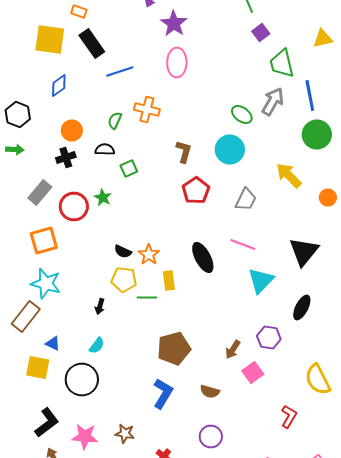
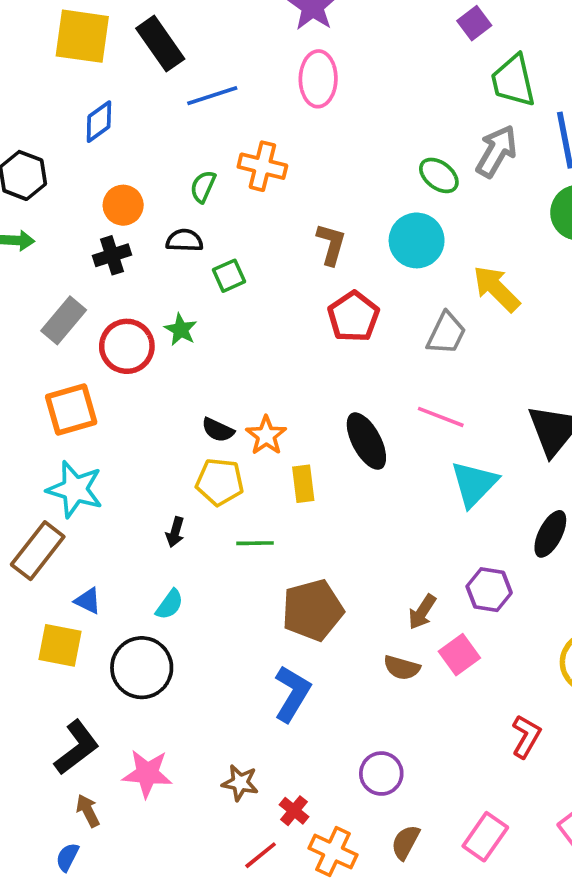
yellow arrow: (289, 176) -> (496, 289), moved
green line: (147, 298) -> (255, 543), moved
brown semicircle: (210, 392) -> (402, 668), moved
brown star: (125, 434) -> (240, 783), moved

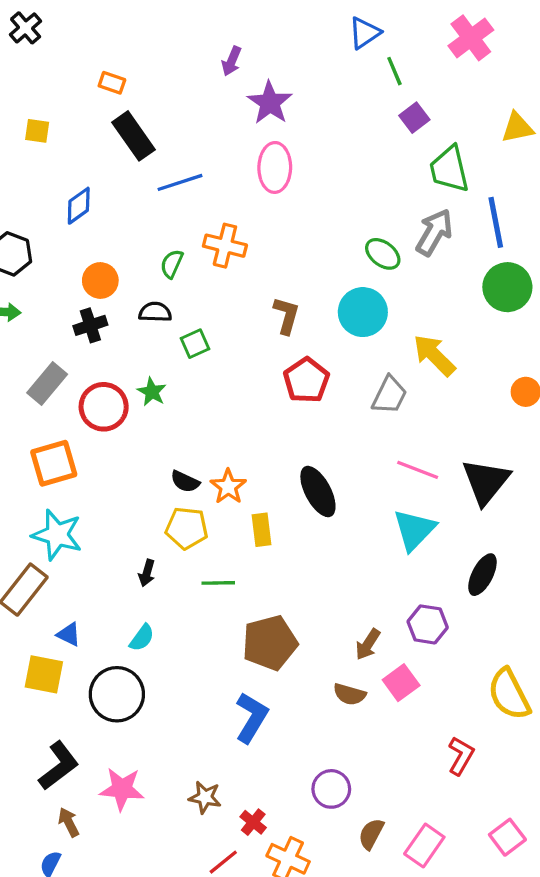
yellow square: (82, 36) -> (37, 131), moved, size x0.5
pink line: (441, 417) -> (418, 470), moved
brown semicircle: (405, 842) -> (371, 834), moved

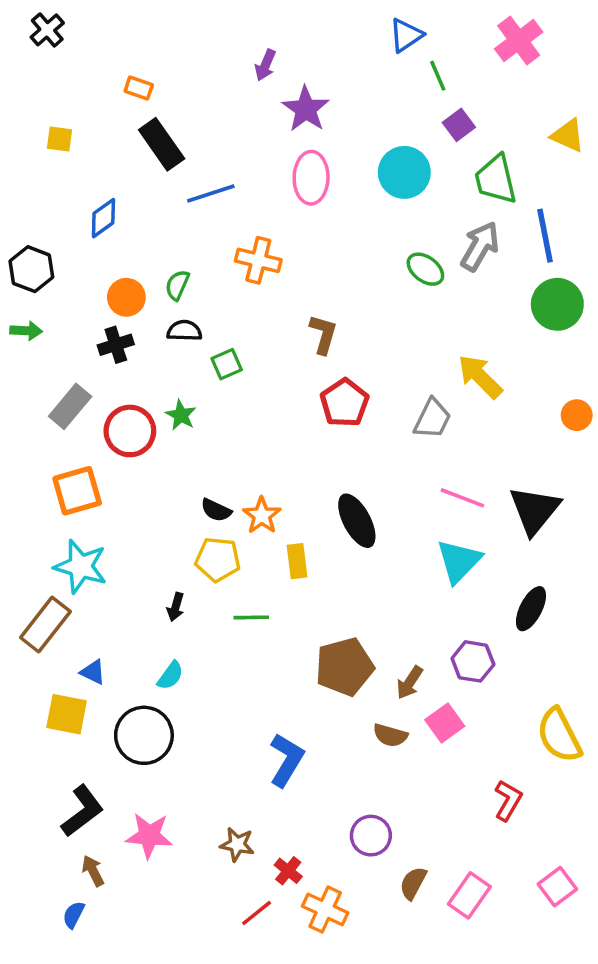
yellow triangle: (517, 128) -> (568, 135), turned 36
green semicircle: (172, 264) -> (177, 285), moved
cyan circle: (363, 312) -> (404, 172), moved
brown pentagon: (270, 643) -> (344, 667), moved

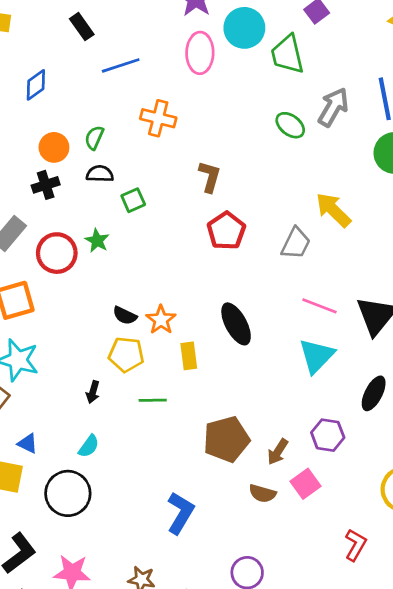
black rectangle: (162, 144) -> (82, 27), size x0.7
cyan circle: (404, 172) -> (244, 28), moved
green trapezoid: (496, 179) -> (287, 54), moved

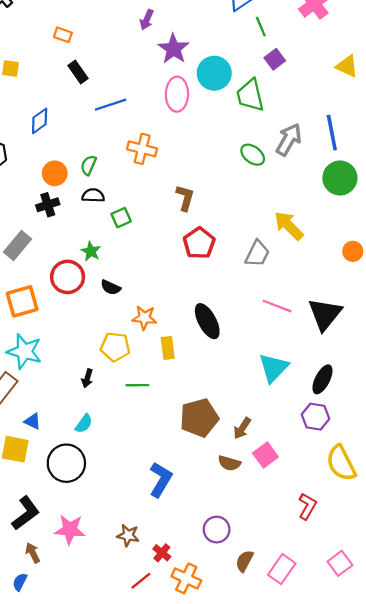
red circle: (57, 253) -> (68, 277), moved
black semicircle: (125, 316) -> (111, 287), moved
orange star: (161, 320) -> (144, 318), turned -30
cyan triangle: (317, 356) -> (274, 368), moved
purple hexagon: (328, 435) -> (315, 417), moved

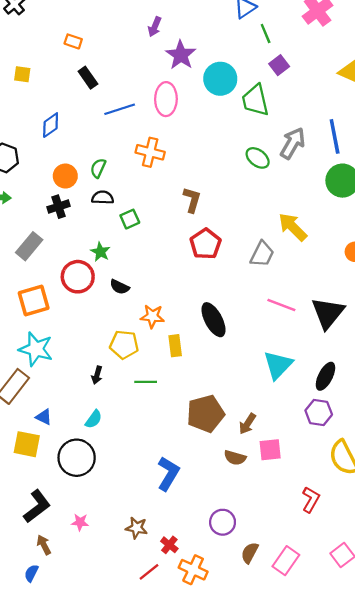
pink ellipse: (177, 94) -> (166, 99), moved
pink square: (265, 455) -> (270, 450), turned 30
pink star: (70, 530) -> (80, 522), size x0.6

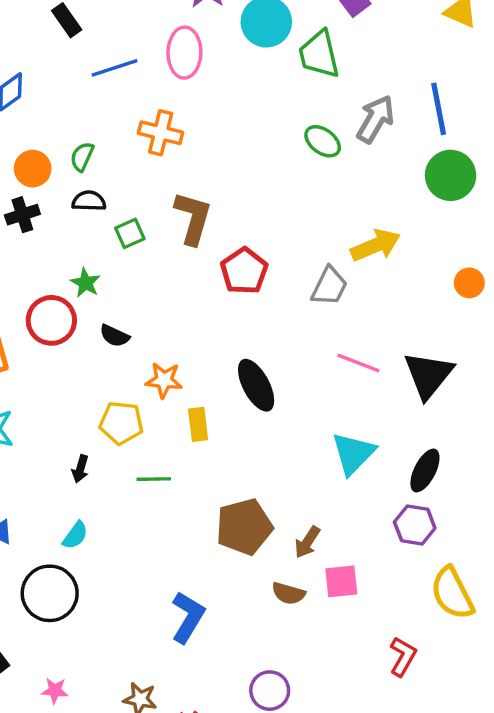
brown L-shape: (192, 200) -> (193, 218), moved, size x1.4
yellow arrow: (293, 227) -> (375, 245), turned 112

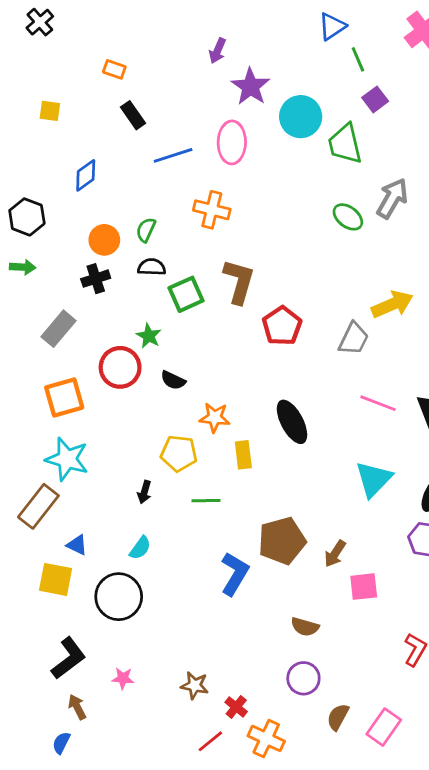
green square: (130, 233) -> (186, 294), size x1.4
brown semicircle: (288, 593) -> (305, 627), moved
blue L-shape: (188, 617) -> (235, 574), moved

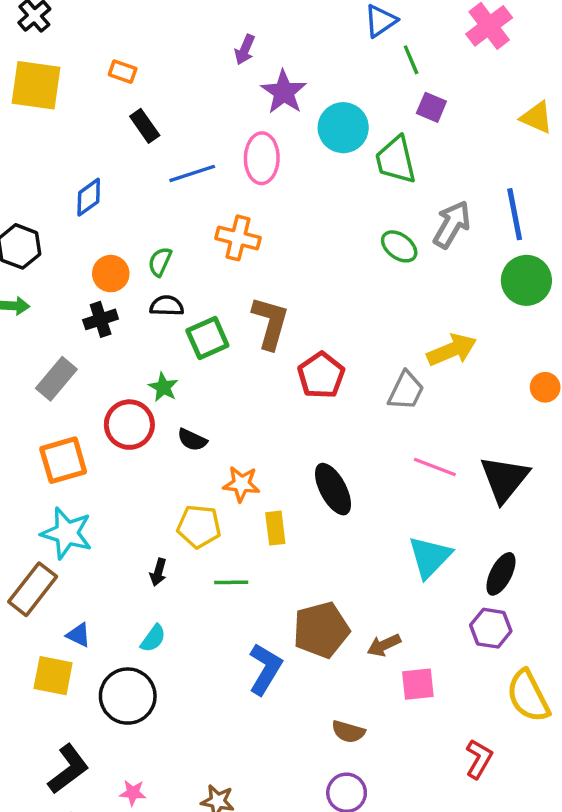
purple square: (375, 99) -> (431, 107), turned -30
yellow square: (50, 111) -> (36, 85), moved, size x2.0
brown arrow: (335, 554) -> (384, 645), turned 32

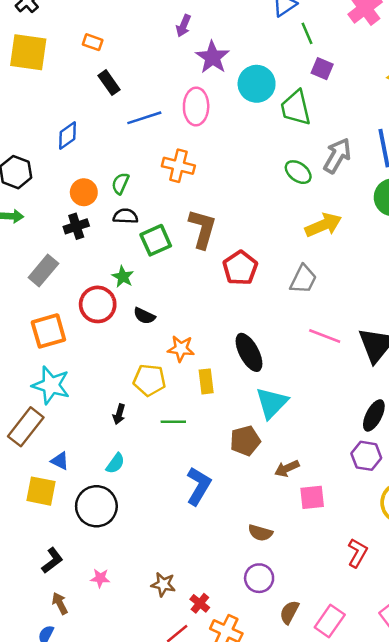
yellow arrow: (452, 350) -> (323, 225), moved
cyan triangle: (430, 557) -> (272, 403), moved
brown pentagon: (321, 630) -> (245, 441), moved, size x0.7
black L-shape: (68, 769) -> (52, 560), size x0.7

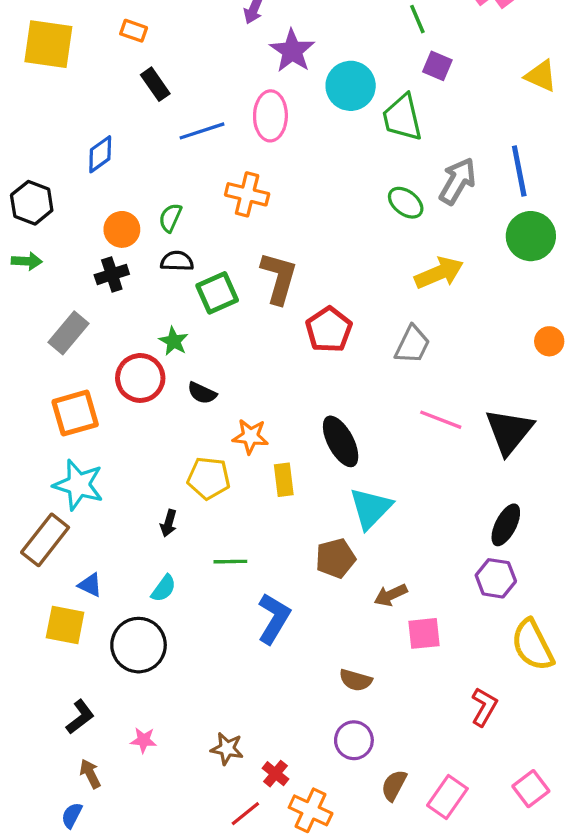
green line: (173, 422) -> (230, 562), moved

